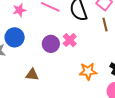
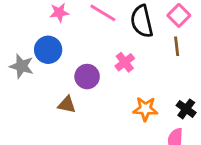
purple circle: (51, 44) -> (87, 77), moved

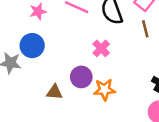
purple circle: (87, 77) -> (81, 77), moved
orange star: (145, 109) -> (104, 90), moved

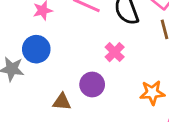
orange star: (104, 90) -> (152, 93), moved

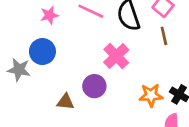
pink cross: (115, 52) -> (116, 56), size x1.4

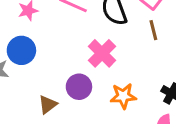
orange star: (151, 95) -> (123, 96), moved
brown triangle: (65, 102) -> (48, 104), turned -42

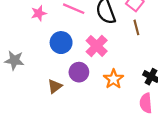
blue circle: (21, 50) -> (61, 43), moved
orange star: (123, 96) -> (114, 79), turned -30

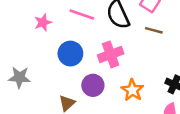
brown line: (136, 27) -> (154, 30), turned -56
pink cross: (97, 46) -> (111, 54), turned 30

